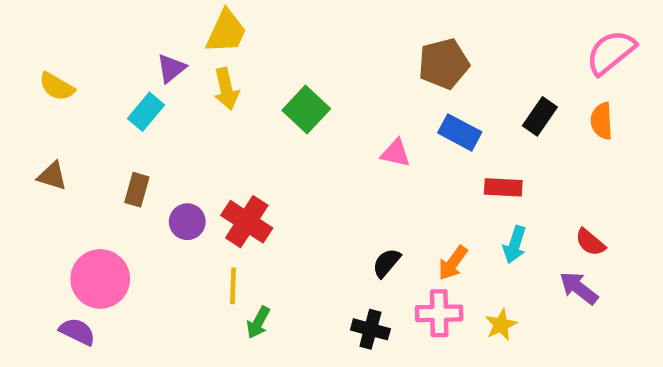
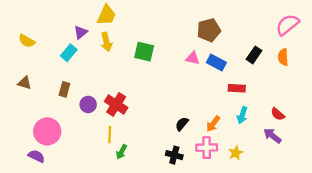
green square: (306, 109) -> (144, 52), turned -30
pink triangle: (396, 153) -> (193, 58), moved

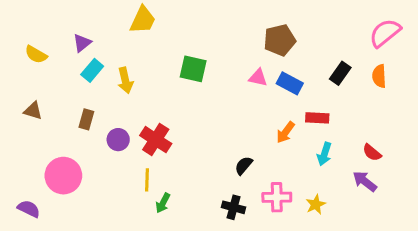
purple triangle: (81, 32) -> (82, 43), moved
yellow arrow: (106, 42) -> (125, 80), moved
orange arrow: (213, 124) -> (285, 132), moved
purple semicircle: (36, 156) -> (29, 209), moved

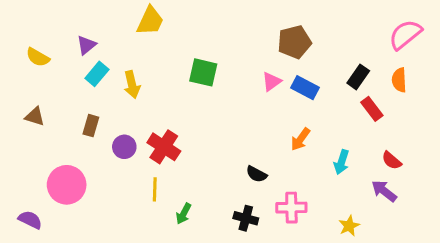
pink triangle: (258, 78) -> (272, 82), turned -48
red rectangle: (317, 118) -> (372, 109), moved, turned 50
black semicircle: (244, 166) -> (256, 174), turned -102
green arrow: (163, 203) -> (184, 214), moved
yellow star: (316, 204) -> (349, 226), moved

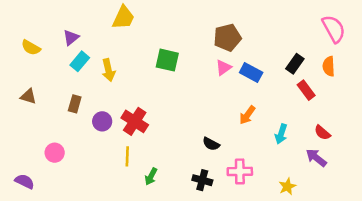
pink semicircle: (405, 34) -> (334, 29), turned 100
brown pentagon: (294, 42) -> (227, 38), moved
pink circle: (67, 185) -> (55, 153), size x0.6

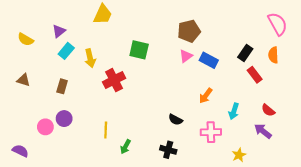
purple circle: (102, 121) -> (64, 119), moved
red cross: (135, 121) -> (114, 80), moved, turned 30
pink cross: (240, 171) -> (211, 132), moved

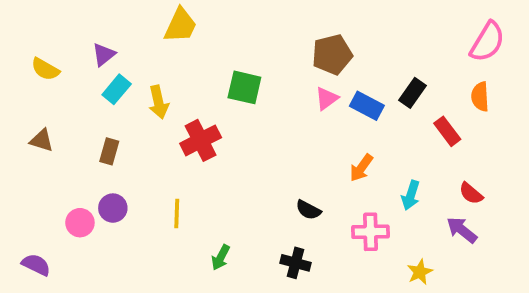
pink semicircle: (277, 24) -> (487, 42), turned 60
black rectangle: (245, 53) -> (412, 93), moved
yellow line: (106, 130) -> (177, 214), moved

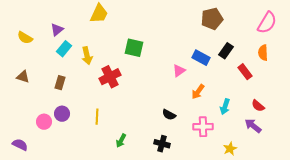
brown pentagon: (332, 55) -> (212, 19), moved
pink triangle: (327, 98) -> (179, 71), moved

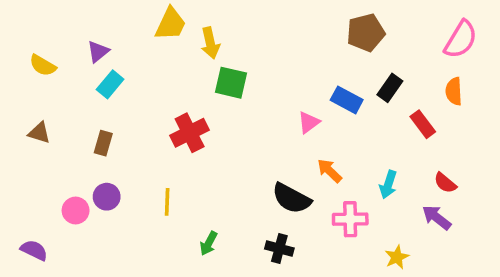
yellow arrow: (87, 56) -> (210, 43), moved
orange arrow: (198, 92) -> (329, 171), moved, turned 98
black semicircle: (169, 115) -> (291, 198), size x1.6

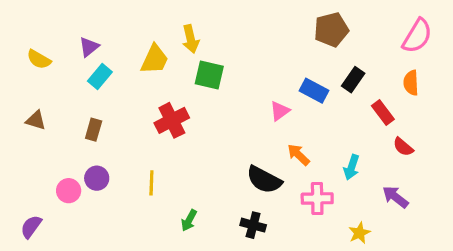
yellow trapezoid: (171, 24) -> (155, 59), moved
red semicircle: (445, 183) -> (403, 147), moved
purple semicircle: (34, 250) -> (31, 227), turned -80

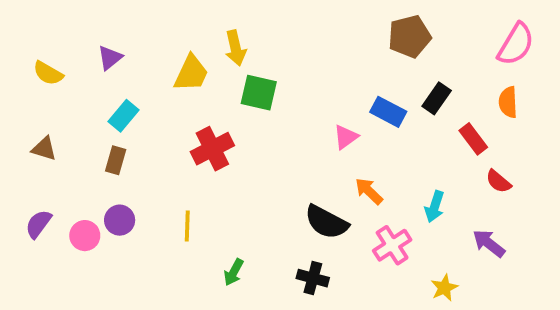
cyan rectangle: (100, 77) -> (123, 116), moved
pink cross: (317, 198) -> (392, 245), turned -32
purple semicircle: (31, 227) -> (38, 224), moved

